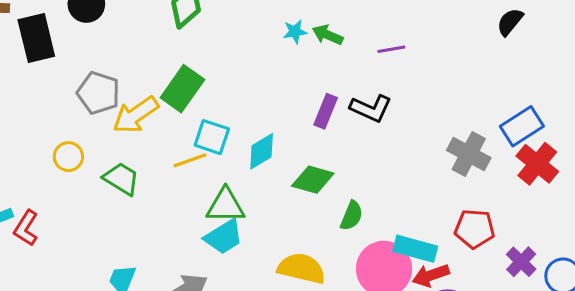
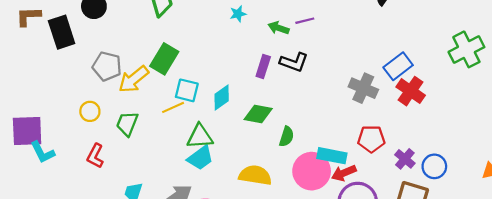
green arrow: (328, 35) -> (279, 28), moved
green trapezoid: (121, 179) -> (127, 124), turned -95
red L-shape: (26, 228) -> (95, 156), moved

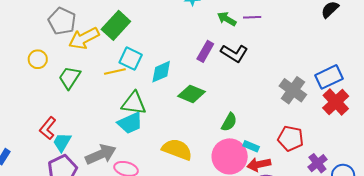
green semicircle: (287, 137) -> (229, 122), moved
red L-shape: (95, 156) -> (48, 128), moved
cyan rectangle: (332, 156) -> (251, 146), size x0.6

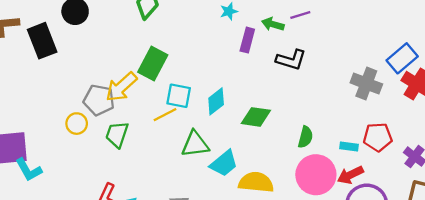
gray pentagon: (62, 21) -> (99, 100), moved
purple rectangle: (205, 51) -> (247, 40), moved
cyan trapezoid: (130, 123) -> (224, 163), moved
cyan rectangle: (251, 146) -> (349, 146), moved

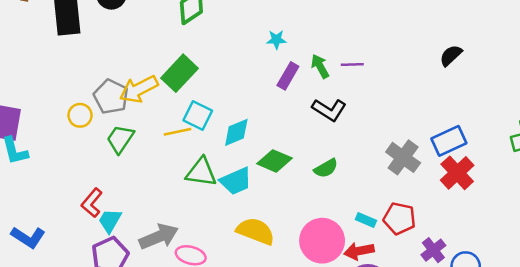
green arrow: (273, 24) -> (320, 66), turned 30
green semicircle: (305, 137) -> (326, 168), moved, turned 30
cyan trapezoid: (224, 163) -> (236, 181), moved

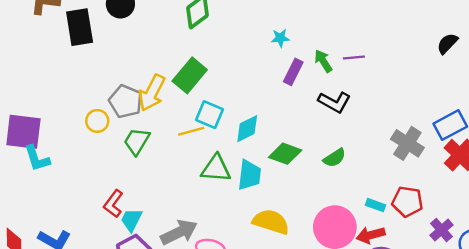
yellow arrow: (139, 89) -> (152, 93), turned -33
cyan trapezoid: (236, 181) -> (249, 175), turned -56

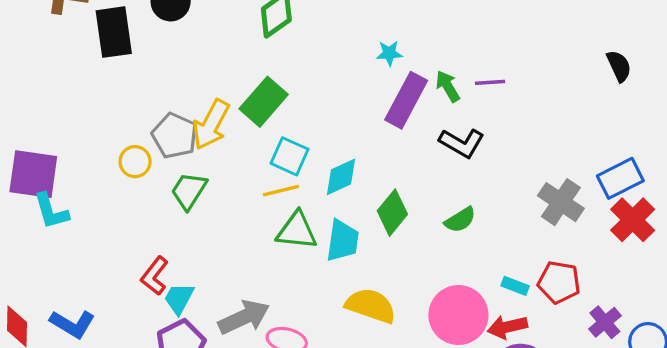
black semicircle: (447, 43) -> (619, 66), turned 110
purple rectangle: (293, 72) -> (406, 100), size x1.5
yellow line: (191, 131) -> (281, 191), moved
green diamond: (285, 154) -> (392, 213), turned -72

